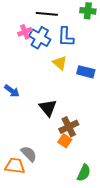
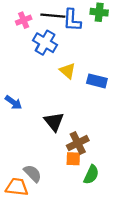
pink cross: (25, 32) -> (24, 20), moved
blue L-shape: (66, 37) -> (72, 20), moved
orange square: (65, 141) -> (73, 159), turned -32
green semicircle: (84, 173) -> (91, 175), moved

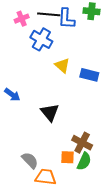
brown cross: (78, 143) -> (82, 143), moved, turned -36
orange square: (73, 159) -> (67, 157), moved
orange trapezoid: (17, 187) -> (46, 177), moved

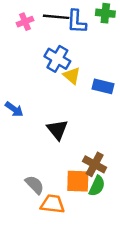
blue cross: (41, 39) -> (57, 59), moved
orange square: (67, 157) -> (78, 181), size x1.5

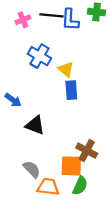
blue cross: (57, 59) -> (39, 56), moved
blue rectangle: (103, 86) -> (71, 90), moved, turned 72
black triangle: (57, 130) -> (35, 125), moved, turned -30
green semicircle: (97, 186) -> (80, 186), moved

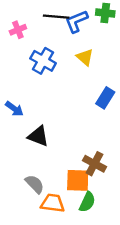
pink cross: (23, 20) -> (18, 30), moved
blue L-shape: (70, 20) -> (77, 21), turned 65
yellow triangle: (66, 69) -> (85, 57), moved
blue rectangle: (71, 90) -> (105, 98), moved, turned 36

